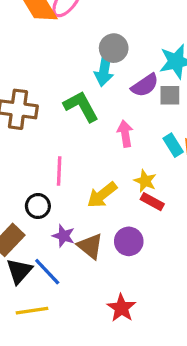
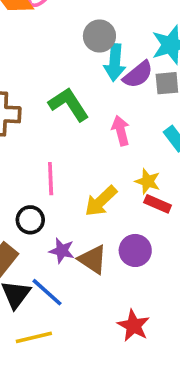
cyan arrow: (104, 70) -> (115, 62), moved

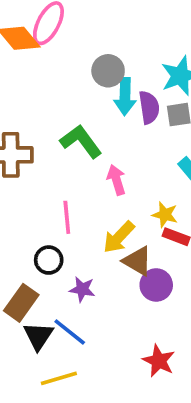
purple semicircle: (138, 75) -> (149, 107), turned -56
pink arrow: (121, 131) -> (116, 180), moved
brown triangle: (93, 259) -> (137, 261), moved

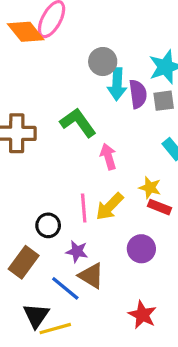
pink line: (67, 217) -> (84, 208), moved
brown triangle: (137, 261) -> (91, 276), moved
black triangle: (38, 336) -> (36, 316), moved

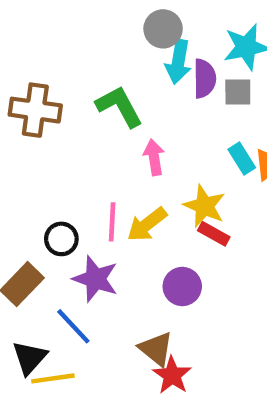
yellow star: (150, 188) -> (204, 206), size x1.4
purple star: (77, 251) -> (95, 279), size x1.5
brown triangle: (91, 276) -> (156, 349), moved

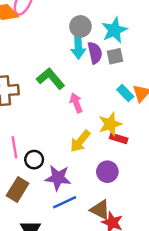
gray circle: (163, 29) -> (80, 26), moved
yellow star: (204, 206) -> (110, 124), turned -30
pink line: (112, 222) -> (14, 147), moved
blue line: (73, 326) -> (65, 202), moved, turned -60

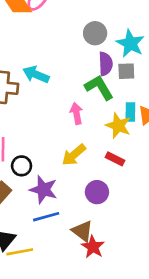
cyan star: (114, 30) -> (130, 43), turned -30
cyan arrow: (78, 47) -> (36, 74), moved, turned 105
green L-shape: (51, 79) -> (99, 87), moved
cyan rectangle: (125, 93) -> (130, 112), turned 35
yellow star: (110, 124) -> (118, 126), moved, turned 30

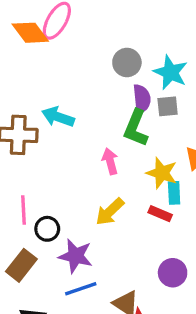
green L-shape: (99, 87) -> (136, 128), turned -124
cyan rectangle: (130, 112) -> (174, 193), moved
purple circle: (97, 192) -> (173, 273), moved

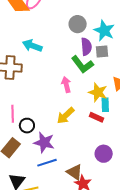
cyan arrow: (58, 117) -> (32, 46), moved
green L-shape: (136, 128) -> (82, 64), turned -60

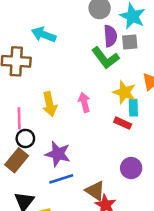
pink arrow: (66, 85) -> (84, 102), moved
yellow arrow: (66, 116) -> (50, 104), moved, turned -60
black circle: (27, 126) -> (25, 138), moved

